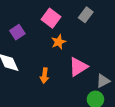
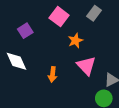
orange star: (59, 42) -> (75, 41), moved
pink triangle: (78, 67) -> (86, 66), turned -42

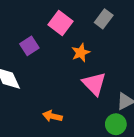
purple square: (25, 31) -> (29, 46), moved
orange arrow: (52, 74) -> (52, 116), moved, turned 96

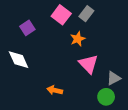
gray rectangle: (104, 19) -> (86, 14), moved
purple square: (29, 46) -> (27, 28), moved

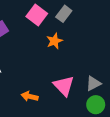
pink triangle: (89, 64) -> (64, 86), moved
green circle: (106, 97) -> (96, 105), moved

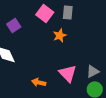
gray rectangle: (64, 14) -> (68, 12), turned -32

